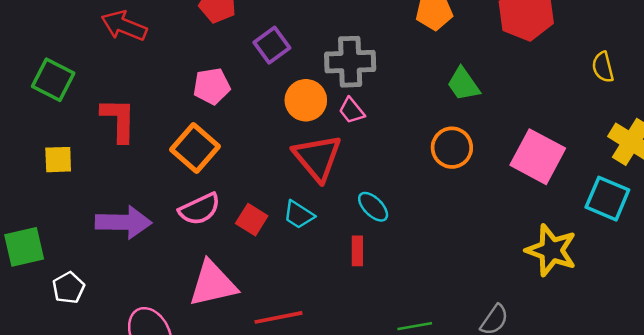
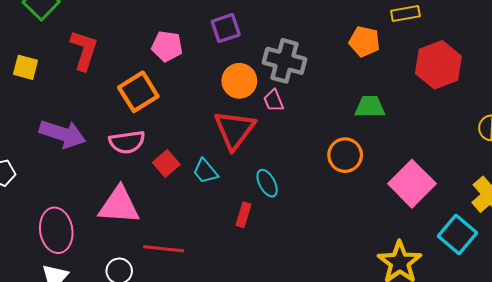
green trapezoid: (463, 84) -> (370, 107), turned 108

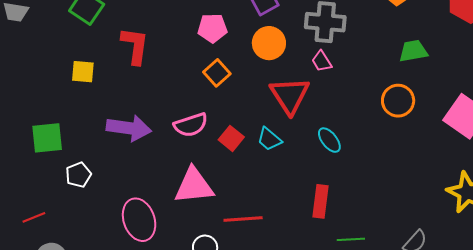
orange circle: (239, 81) -> (269, 43), moved
orange square: (138, 92) -> (217, 73), moved, size x0.7
red rectangle: (244, 215) -> (320, 201), moved, size x1.4

